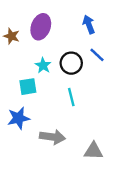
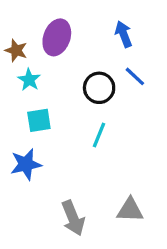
cyan star: (43, 65) -> (29, 80), moved
cyan line: (71, 97) -> (99, 135), turned 36
gray arrow: (52, 137) -> (73, 218), moved, turned 60

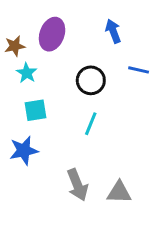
brown star: (16, 50) -> (15, 46), turned -30
blue line: (135, 76) -> (139, 70), moved, turned -30
gray arrow: (73, 218) -> (77, 185), moved

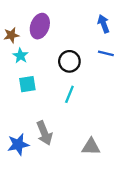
blue arrow: (113, 31) -> (104, 24), moved
blue star: (24, 151) -> (18, 144), moved
gray arrow: (77, 185) -> (44, 133), moved

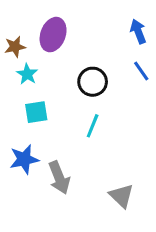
blue line: (106, 53) -> (141, 71), turned 42
blue star: (18, 144) -> (24, 159), moved
gray triangle: (91, 147) -> (121, 196), turned 42

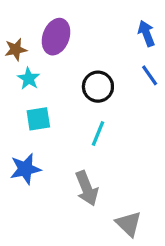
gray arrow: (59, 178) -> (87, 188), moved
gray triangle: (121, 196) -> (129, 224), moved

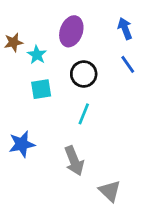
purple ellipse: (56, 37) -> (71, 31), moved
cyan star: (29, 79) -> (37, 55), moved
cyan square: (38, 119) -> (41, 89), moved

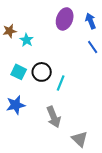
purple ellipse: (71, 31) -> (65, 19), moved
black circle: (84, 74) -> (42, 72), moved
cyan square: (41, 89) -> (19, 72), moved, turned 35

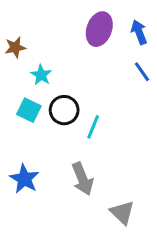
cyan star: (27, 40) -> (41, 75), moved
blue star: (16, 105) -> (24, 179), moved, turned -30

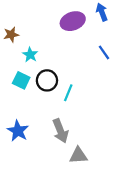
purple ellipse: (99, 29) -> (73, 21), turned 50
blue arrow: (139, 32) -> (102, 12), moved
gray triangle: (122, 213) -> (78, 155), moved, turned -48

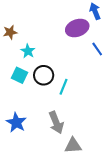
purple ellipse: (73, 21) -> (77, 28), moved

